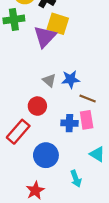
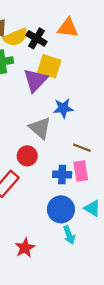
blue star: (71, 79) -> (63, 108), moved
gray triangle: (49, 80) -> (40, 128), size x1.5
blue circle: (46, 155) -> (61, 209), moved

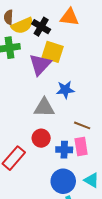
gray triangle: (40, 128) -> (44, 108), turned -40
red circle: (27, 156) -> (41, 138), moved

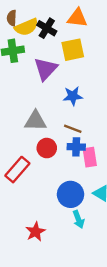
yellow square: (53, 52) -> (73, 50), moved, turned -30
gray triangle: (44, 108) -> (35, 121), moved
brown line: (82, 125) -> (73, 129), moved
blue cross: (64, 150) -> (76, 147), moved

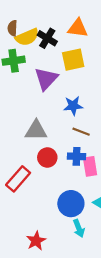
brown line: (73, 129) -> (81, 132), moved

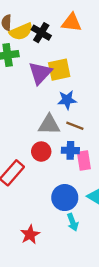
yellow square: (73, 60) -> (59, 70), moved
gray triangle: (36, 130) -> (49, 125), moved

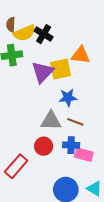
orange triangle: (72, 23) -> (81, 55), moved
pink rectangle: (84, 161) -> (84, 155), turned -66

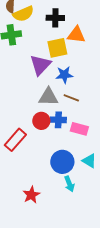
black cross: (44, 34) -> (55, 18), moved, turned -30
purple triangle: (43, 72) -> (40, 65), moved
blue cross: (71, 145) -> (58, 120), moved

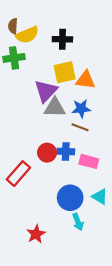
orange triangle: (76, 35) -> (86, 80), moved
blue star: (64, 75) -> (81, 109), moved
gray triangle: (48, 97) -> (55, 107), moved

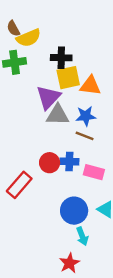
brown semicircle: (13, 26) -> (13, 28), turned -32
black cross: (62, 39) -> (61, 58), moved
red star: (36, 234) -> (69, 263), moved

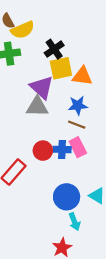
black cross: (61, 58) -> (54, 49), turned -36
purple triangle: (48, 97) -> (42, 87), turned -30
gray triangle: (58, 115) -> (37, 107), moved
pink rectangle: (94, 172) -> (78, 147), moved, turned 48

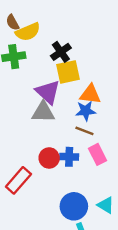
orange triangle: (82, 76) -> (90, 94), moved
pink rectangle: (78, 147) -> (97, 154), moved

